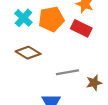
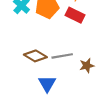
brown diamond: (28, 53) -> (35, 56), moved

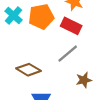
gray line: (62, 56) -> (68, 54), moved, turned -30

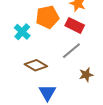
cyan cross: (14, 16) -> (22, 32), moved

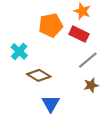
cyan cross: (22, 32) -> (19, 51), moved
gray line: (71, 51) -> (88, 60), moved

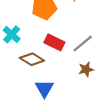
red rectangle: (79, 34) -> (54, 42), moved

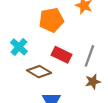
gray line: (83, 43) -> (89, 56), turned -30

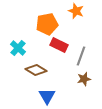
red rectangle: (61, 55) -> (59, 45), moved

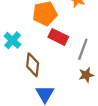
brown diamond: (36, 70) -> (33, 65), turned 65

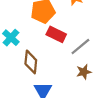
gray line: (83, 49) -> (80, 46), turned 30

